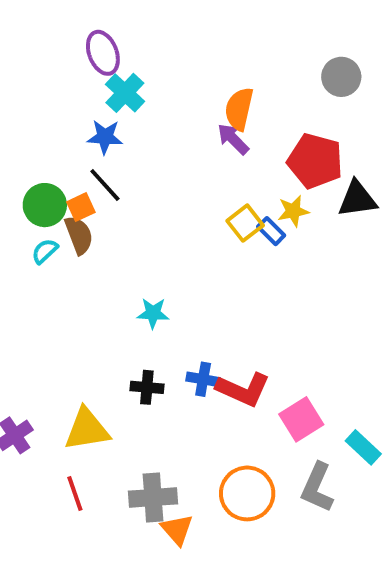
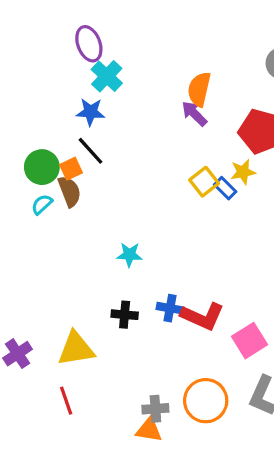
gray cross: (153, 497) -> (155, 409), moved, size x0.7
orange triangle: (177, 530) -> (149, 430), turned -40

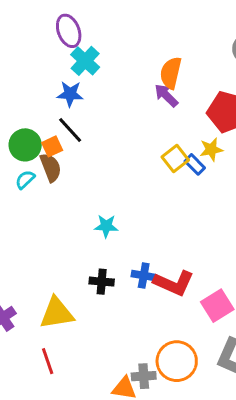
gray cross: (155, 409) -> (144, 376), moved

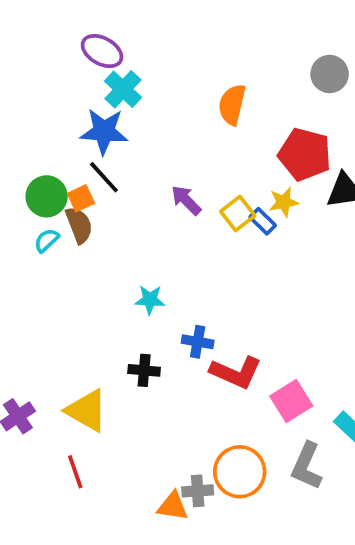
purple ellipse: (69, 31) -> (102, 51), turned -40
blue star: (70, 94) -> (104, 131), size x1.4
purple arrow: (166, 95) -> (186, 200), moved
blue cross: (144, 276) -> (198, 342), moved
yellow triangle: (57, 313) -> (87, 411), turned 39

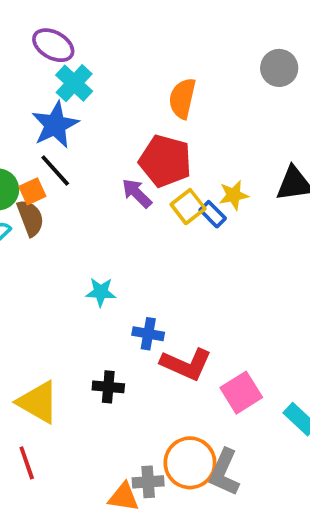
blue star: (104, 131) -> (55, 125), turned -30
red pentagon: (305, 154) -> (165, 161), moved
black cross: (144, 370) -> (108, 387), moved
gray L-shape: (307, 466) -> (224, 472), moved

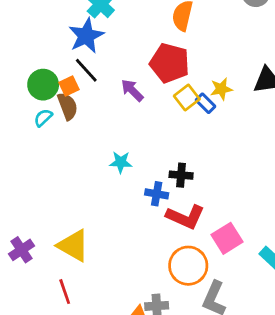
purple arrow: (137, 193) -> (132, 90), moved
black cross: (108, 387) -> (181, 175), moved
orange circle: (190, 463) -> (188, 266), moved

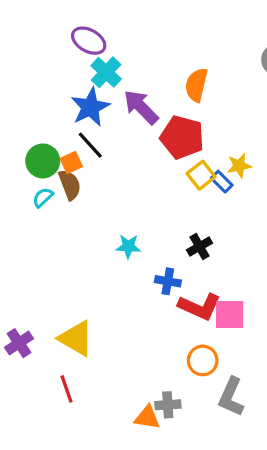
purple arrow: (132, 90) -> (141, 107), moved, size x1.4
black cross: (181, 175) -> (200, 246), moved, turned -35
pink square: (227, 238) -> (230, 315), moved, turned 32
orange circle: (188, 266) -> (203, 360), size x0.7

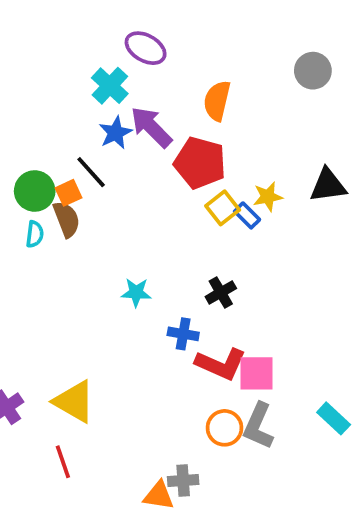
purple ellipse: (89, 41) -> (146, 48), moved
blue star: (90, 107) -> (115, 133), moved, size x0.7
cyan semicircle: (43, 197) -> (35, 234), turned 140
gray L-shape: (231, 397) -> (258, 426), moved

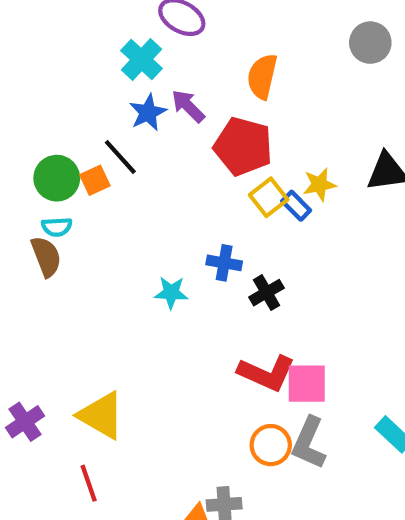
purple arrow: (151, 127) -> (188, 106), size x0.7
brown semicircle: (67, 219) -> (46, 257), moved
cyan semicircle: (35, 234) -> (57, 227), turned 80
blue cross: (183, 334) -> (224, 263), moved

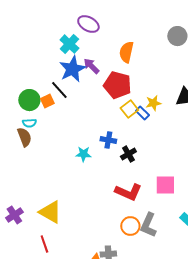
blue star: (148, 112) -> (72, 69), size x1.5
pink square: (307, 384) -> (165, 185), moved

